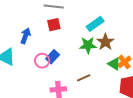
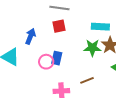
cyan rectangle: (95, 24) -> (100, 27), turned 36
blue rectangle: (53, 57) -> (57, 58), turned -32

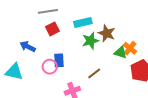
cyan rectangle: (100, 27) -> (83, 23), moved
blue arrow: (30, 36) -> (28, 47), turned -70

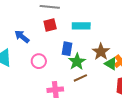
brown star: (107, 33) -> (101, 52), moved
green star: (90, 41) -> (77, 62), moved, turned -30
blue rectangle: (59, 60) -> (67, 49), moved

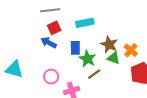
blue arrow: (22, 36) -> (49, 43), moved
pink circle: (39, 61) -> (51, 77), moved
green triangle: (111, 64) -> (114, 58), moved

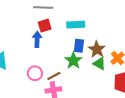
blue arrow: (49, 43) -> (37, 39), turned 56
blue rectangle: (75, 48) -> (79, 46), moved
brown line: (94, 74) -> (54, 76), moved

